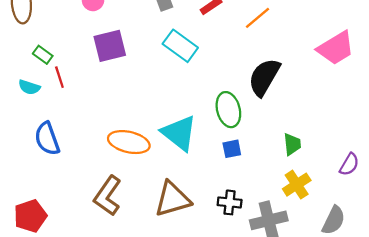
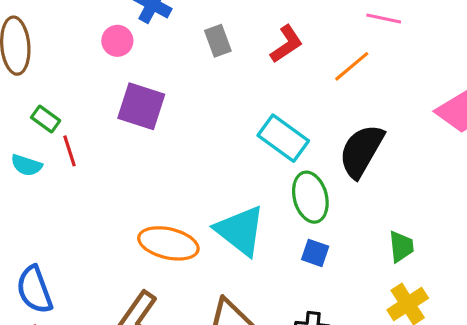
purple square: (110, 46) -> (141, 106), turned 32
cyan rectangle: (180, 46) -> (283, 138), moved
blue semicircle: (47, 139) -> (34, 290), moved
blue square: (232, 149) -> (315, 253), turned 30

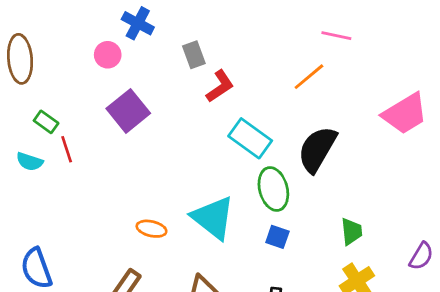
red L-shape: (286, 44) -> (220, 86), moved
purple square: (141, 106) -> (128, 111), turned 33
orange ellipse: (168, 243) -> (151, 229), size x0.6

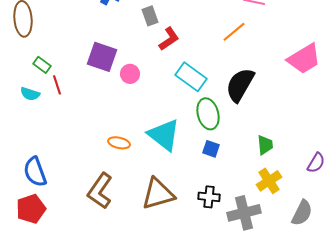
pink circle: (108, 55) -> (130, 74), moved
purple square: (128, 111) -> (102, 57), turned -32

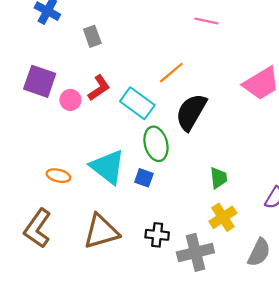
orange line: (234, 32) -> (171, 73), moved
red L-shape: (169, 39) -> (99, 88), moved
blue square: (211, 149) -> (144, 178), moved

